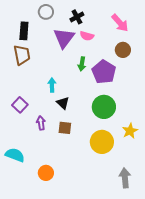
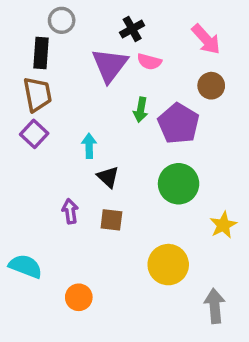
gray circle: (46, 12) -> (62, 20), moved
purple square: (20, 105) -> (34, 134), moved
yellow circle: (102, 142) -> (168, 265), moved

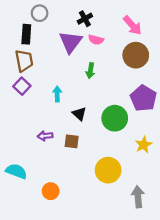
brown circle: (211, 86) -> (136, 55), size x1.5
purple pentagon: (179, 124) -> (143, 98), moved
black triangle: (108, 177) -> (79, 114), moved
purple arrow: (70, 211) -> (45, 136), turned -88

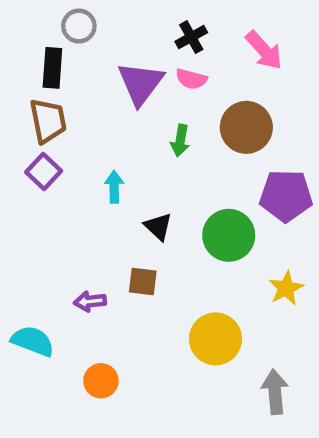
black cross: (85, 19) -> (191, 37), moved
brown circle: (136, 55) -> (246, 127), moved
purple pentagon: (143, 98) -> (286, 196), turned -30
purple arrow: (45, 136) -> (90, 301), moved

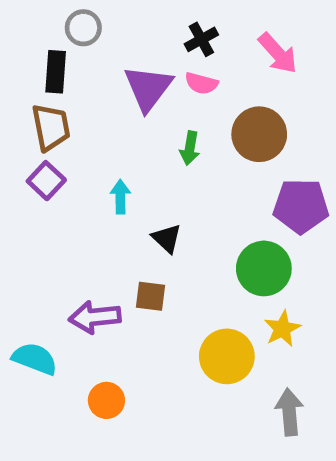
green circle: (229, 235) -> (264, 268), moved
yellow star: (286, 288) -> (282, 329), moved
purple arrow: (90, 301) -> (95, 317), size x1.5

